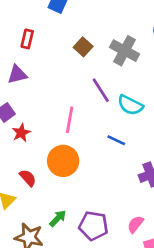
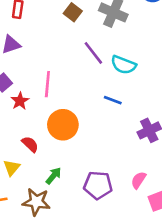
pink line: (70, 120) -> (47, 84), moved
green arrow: (58, 218) -> (53, 176), moved

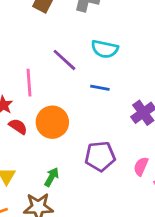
purple line: (93, 53) -> (64, 60), moved
red semicircle: (30, 144) -> (18, 126), moved
purple pentagon: (98, 185) -> (100, 156), moved

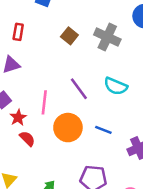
blue line: (100, 88) -> (103, 130), moved
orange circle: (52, 122) -> (68, 128), moved

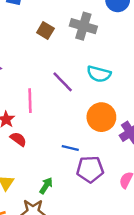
orange circle: (68, 128) -> (101, 117), moved
blue line: (103, 130) -> (70, 148), moved

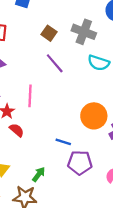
cyan semicircle: (99, 74) -> (99, 63), moved
purple line: (63, 82) -> (55, 63), moved

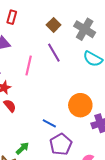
pink line: (30, 96) -> (29, 65), moved
purple pentagon: (80, 163) -> (61, 144), turned 30

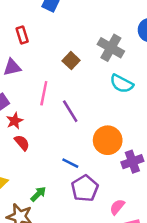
red rectangle: (12, 17) -> (22, 35), turned -32
brown square: (54, 25) -> (71, 61), moved
purple line: (54, 53) -> (70, 111), moved

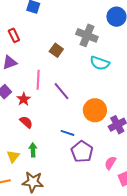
red star: (15, 121) -> (24, 99), moved
green arrow: (38, 194) -> (33, 150), moved, turned -40

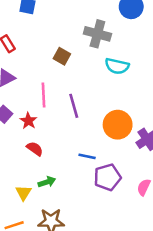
purple line: (61, 91) -> (74, 106), turned 30
green arrow: (33, 150) -> (47, 182), turned 80
purple pentagon: (82, 152) -> (107, 177), turned 30

